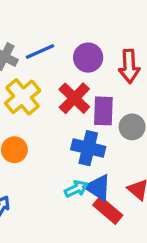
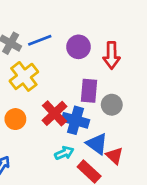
red cross: (74, 98) -> (54, 113), moved
blue triangle: (98, 187) -> (97, 144), moved

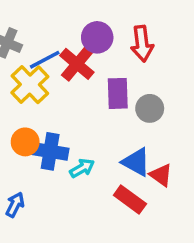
blue line: (40, 40) -> (45, 60), moved
red cross: (54, 113) -> (77, 64), moved
blue cross: (75, 120) -> (50, 151), moved
cyan arrow: (64, 153) -> (82, 168), moved

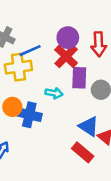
red cross: (77, 64) -> (66, 56), moved
yellow cross: (30, 85) -> (18, 67), turned 32
cyan arrow: (82, 168) -> (54, 93), moved, turned 36

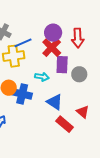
blue triangle: (89, 126) -> (55, 102), moved

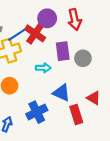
red cross: (52, 48) -> (35, 33), moved
blue cross: (22, 94) -> (37, 112), moved, turned -30
red rectangle: (65, 124) -> (76, 115), turned 42

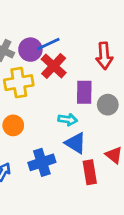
purple circle: (47, 18) -> (30, 50), moved
blue line: (17, 35) -> (48, 44), moved
cyan arrow: (43, 68) -> (68, 120), moved

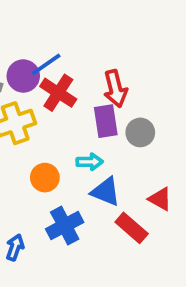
red arrow: (104, 56) -> (115, 89), moved
orange circle: (13, 125) -> (45, 178), moved
red rectangle: (90, 172) -> (132, 228), turned -30

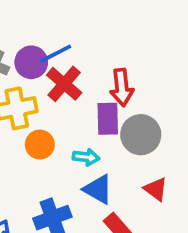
gray circle: (140, 132) -> (141, 135), size x1.4
orange circle: (45, 178) -> (40, 145), moved
red triangle: (160, 199) -> (156, 189), moved

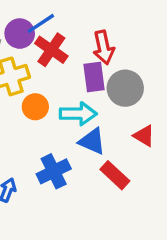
cyan arrow: (86, 157) -> (78, 114), size x1.5

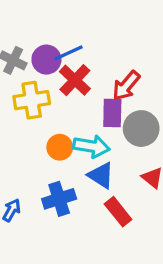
red arrow: (104, 48) -> (126, 86), turned 44
orange circle: (35, 107) -> (60, 147), moved

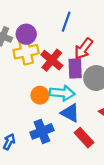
blue line: (69, 53) -> (66, 22), moved, turned -42
red cross: (75, 80) -> (52, 60), moved
yellow cross: (32, 100) -> (26, 52), moved

